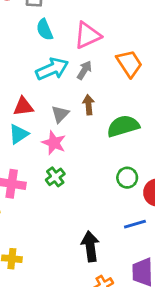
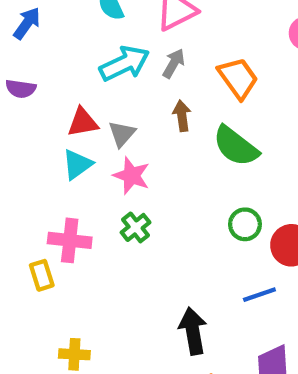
orange trapezoid: (129, 64) -> (238, 78), moved
gray triangle: (60, 114) -> (122, 134), moved
green semicircle: (123, 126) -> (236, 146), turned -124

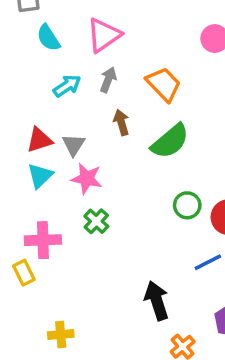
cyan arrow: (124, 64) -> (67, 86), size x0.7
green semicircle: (236, 146) -> (170, 141), turned -69

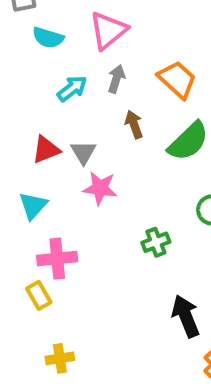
cyan semicircle: (48, 38) -> (48, 38), turned -36
cyan triangle: (40, 176) -> (33, 206), moved
green cross: (96, 221) -> (156, 242), moved, turned 30
yellow cross: (61, 335) -> (60, 358), moved

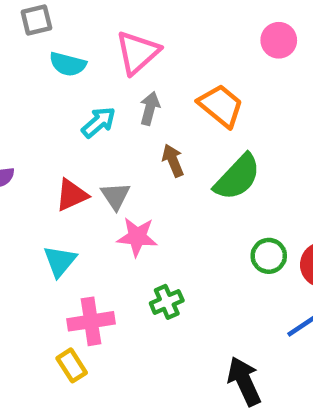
green cross: (156, 242) -> (167, 302), moved

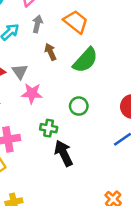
green circle: (269, 256) -> (79, 106), moved
green cross: (167, 302) -> (49, 128), turned 35
black arrow: (244, 381) -> (64, 153), moved

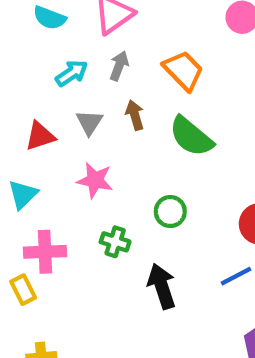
green semicircle: (85, 60) -> (191, 136), turned 80
gray triangle: (20, 72) -> (89, 122), moved
black arrow: (64, 153) -> (162, 286), moved

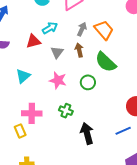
gray arrow: (119, 66) -> (82, 29), moved
red triangle: (40, 136) -> (33, 41), moved
cyan triangle: (23, 194) -> (23, 76), moved
green circle: (170, 212) -> (88, 82), moved

